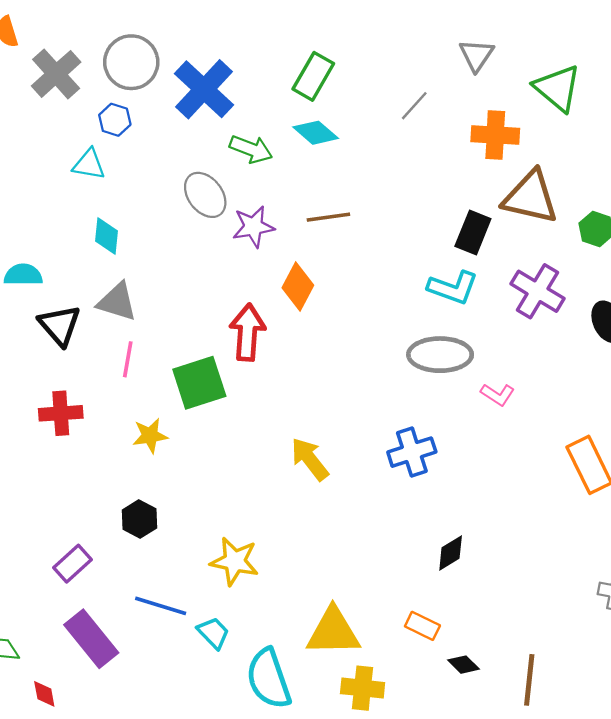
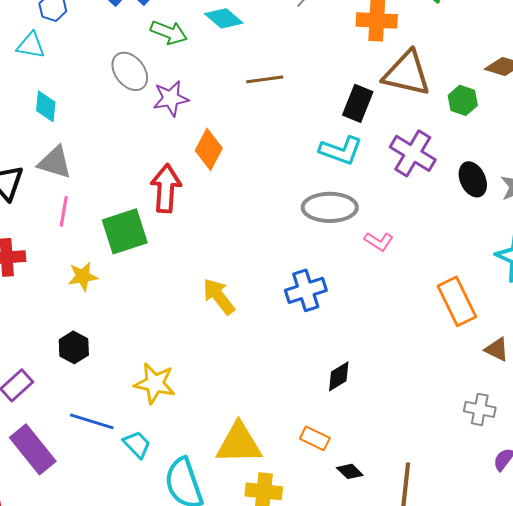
brown line: (328, 217) -> (265, 79), moved

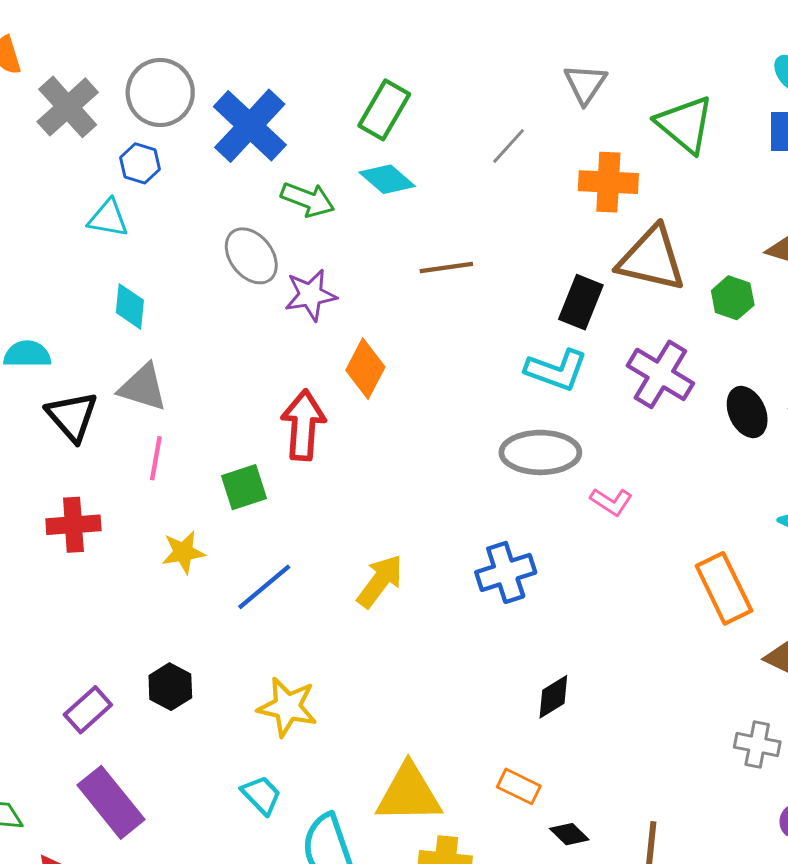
green square: (125, 231) -> (244, 487), size x0.7
yellow arrow: (219, 296) -> (380, 581), turned 75
black hexagon: (74, 347) -> (170, 687), moved
blue line: (92, 421) -> (264, 587), moved, turned -57

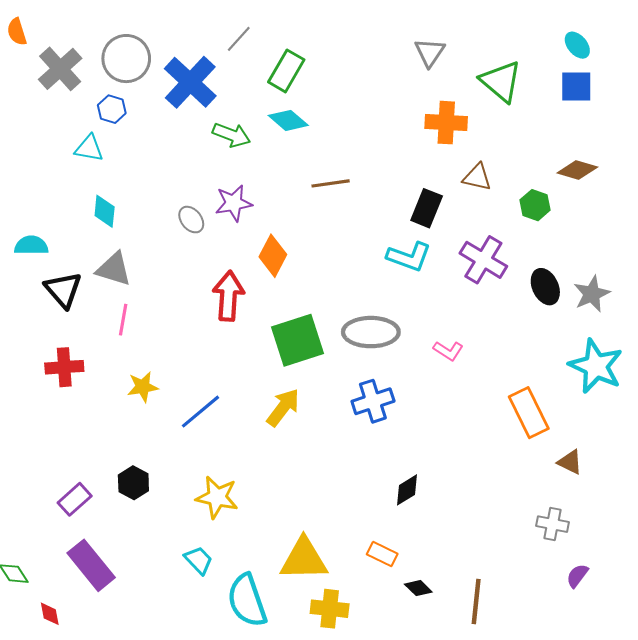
gray line: (509, 146) -> (239, 39), moved
gray ellipse: (251, 256) -> (191, 220), moved, size x0.7
brown triangle: (652, 259) -> (477, 177), size x0.6
gray ellipse: (540, 452) -> (371, 332), moved
green square: (244, 487) -> (298, 340), moved, size x1.6

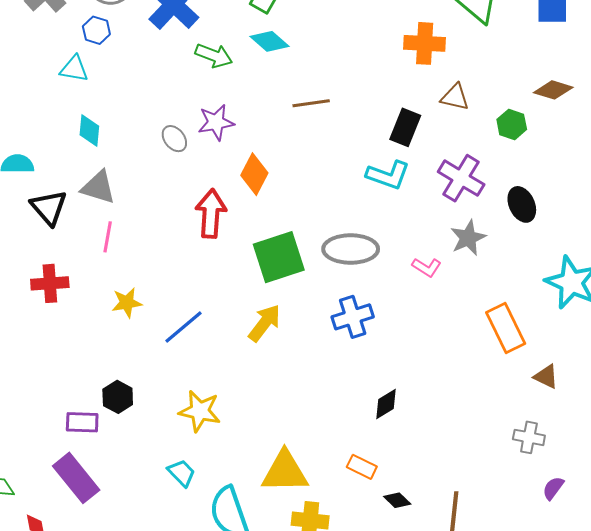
gray star: (592, 294) -> (468, 238), moved
purple rectangle: (75, 499) -> (82, 422), moved, turned 44

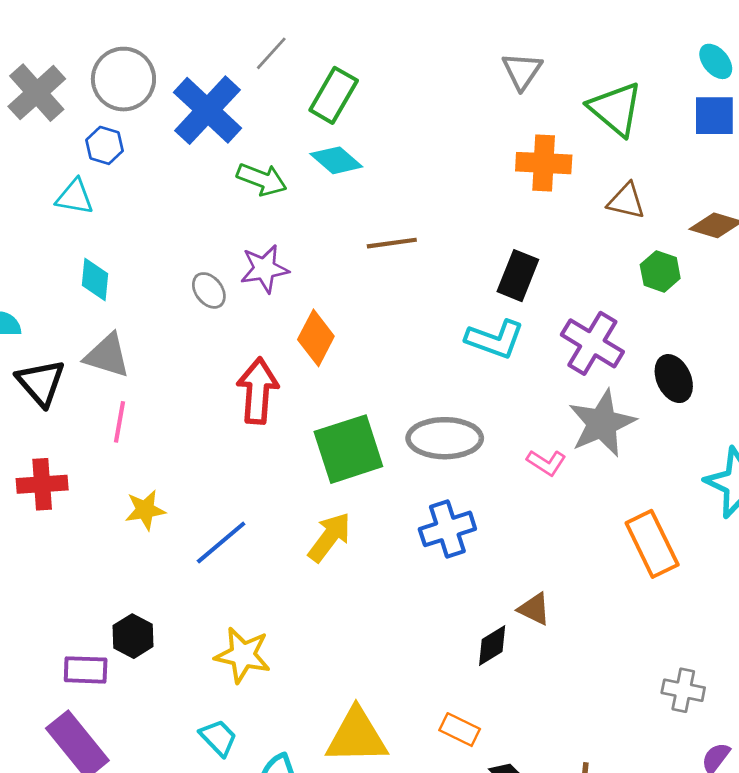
brown triangle: (455, 97) -> (626, 201), moved
gray star: (468, 238) -> (602, 423), size x1.4
brown triangle: (546, 377) -> (534, 609), moved

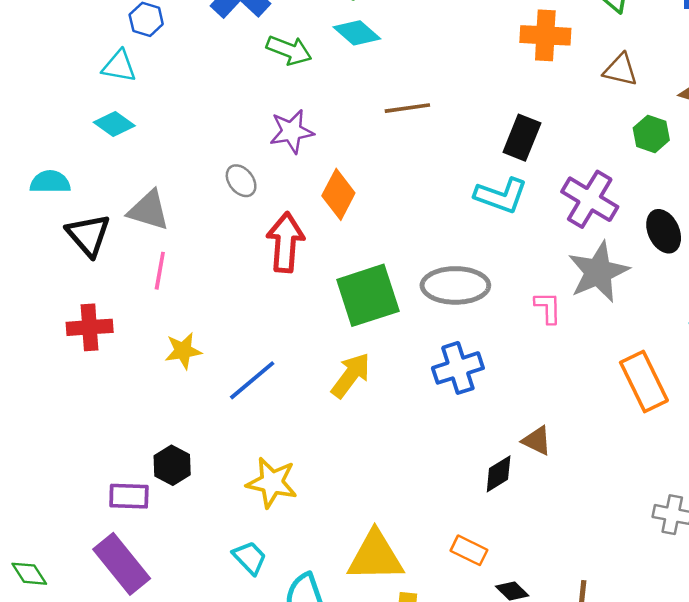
cyan diamond: (95, 280) -> (114, 124), moved, turned -60
gray ellipse: (209, 290) -> (241, 181), moved
pink L-shape: (546, 463) -> (548, 308), turned -124

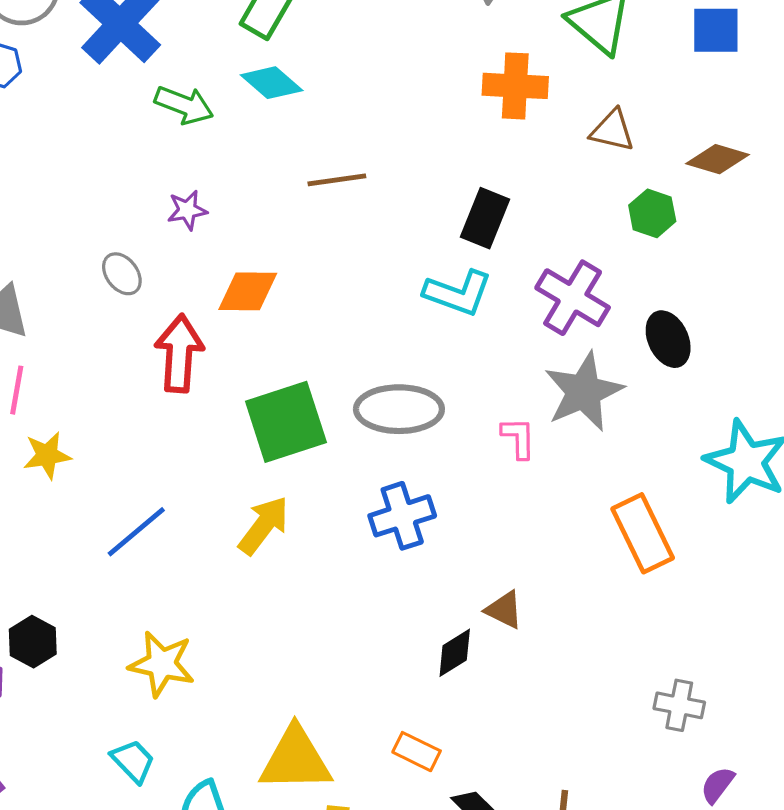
purple star: (292, 131) -> (187, 210), size x0.7
orange diamond: (338, 194) -> (248, 291), turned 63
yellow star: (183, 351) -> (47, 455), moved

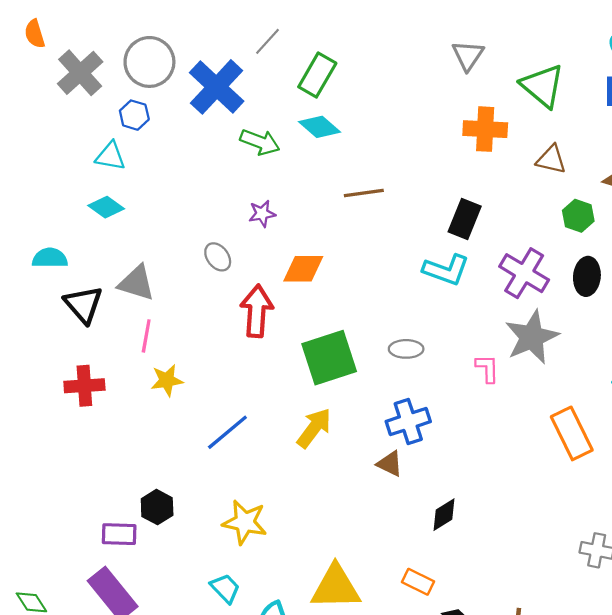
black ellipse: (668, 339) -> (587, 276), moved, turned 30
gray ellipse: (399, 409) -> (406, 349), size x0.6
brown triangle: (504, 610) -> (390, 464), moved

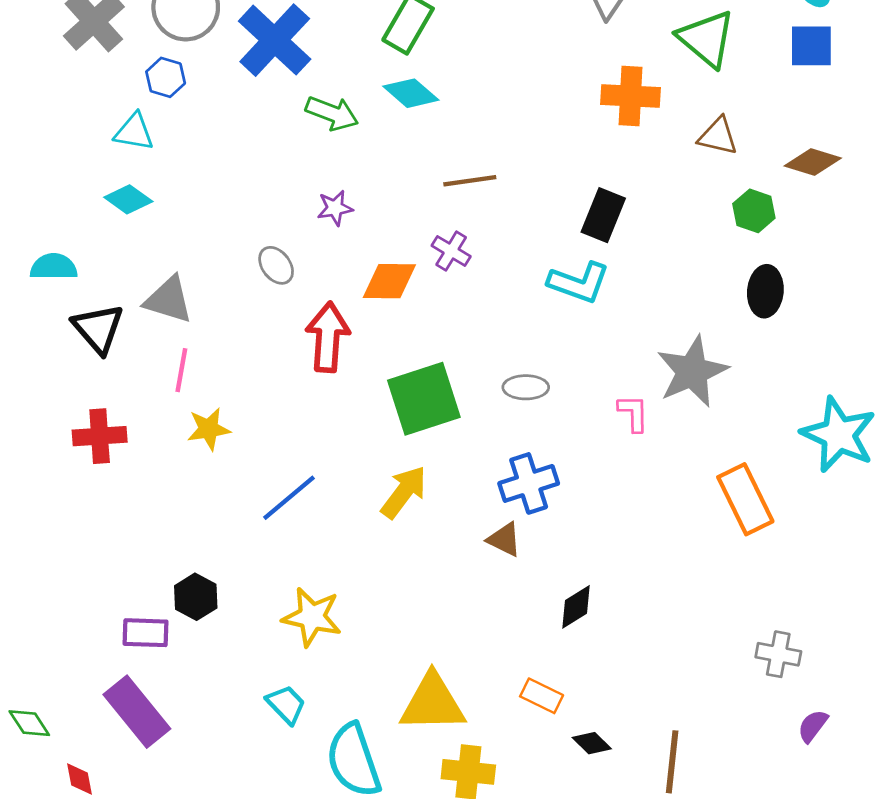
purple cross: (524, 273) -> (451, 251), moved, size x0.6

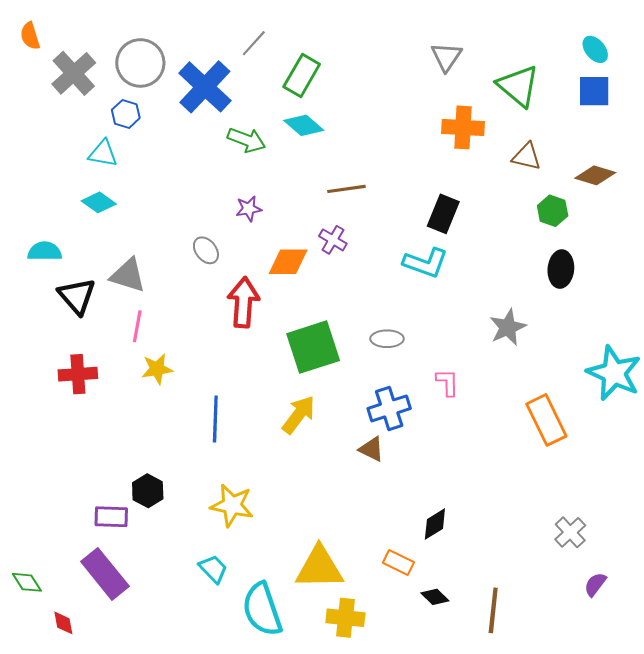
gray star: (692, 372) -> (508, 327), size x0.7
pink L-shape: (633, 413) -> (447, 382), moved
blue line: (289, 498) -> (215, 419), turned -48
black diamond: (576, 607) -> (435, 524), moved
gray cross: (778, 654) -> (570, 532), turned 36

